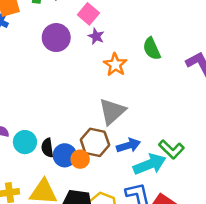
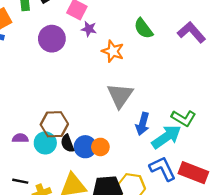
brown hexagon: (95, 142) -> (54, 124), moved
blue arrow: (128, 145) -> (143, 124), turned 135

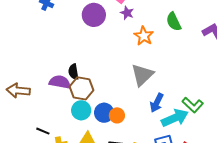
purple semicircle: (20, 138) -> (60, 82), moved, size x1.5
cyan circle: (45, 143) -> (81, 110), moved
black semicircle: (67, 143) -> (73, 72), moved

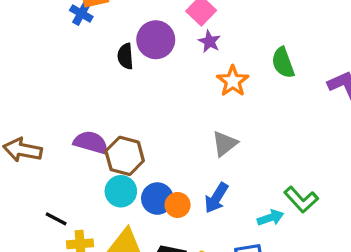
black semicircle: (73, 72) -> (125, 56), moved
gray triangle: (142, 75) -> (225, 144), size x0.7
blue arrow: (157, 103) -> (216, 198), moved
cyan arrow: (175, 118) -> (270, 218), size x0.6

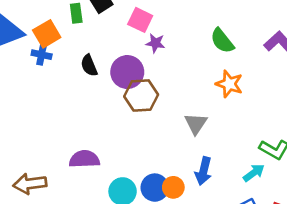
purple circle: (156, 40) -> (127, 72), moved
black semicircle: (125, 56) -> (89, 65), moved
orange star: (233, 81) -> (229, 84), moved
brown hexagon: (125, 156) -> (141, 95), moved

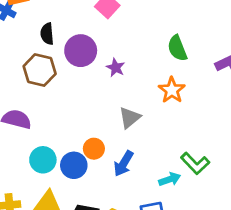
purple star: (155, 43) -> (116, 68), moved
brown hexagon: (141, 95) -> (40, 70), moved
orange circle: (173, 187) -> (94, 149), moved

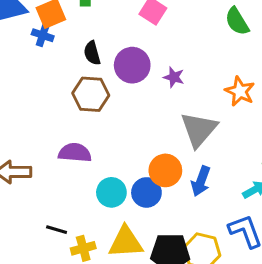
green semicircle: (177, 48) -> (237, 21), moved
gray triangle: (130, 118) -> (199, 129), size x1.5
orange circle: (94, 149) -> (165, 170), size x1.4

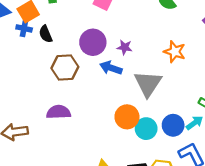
black semicircle: (92, 53) -> (46, 34), moved
blue arrow: (201, 181) -> (111, 68), moved, turned 95
cyan circle: (111, 192) -> (146, 129), moved
blue circle: (146, 192) -> (173, 125), moved

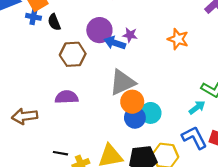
blue arrow: (111, 68) -> (115, 43), moved
gray triangle: (148, 84) -> (122, 82), moved, turned 32
blue circle: (173, 125) -> (135, 118), moved

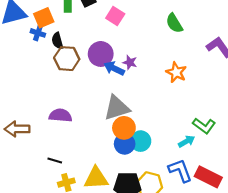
brown hexagon: (73, 54) -> (67, 59), moved
black line: (60, 153) -> (55, 161), moved

